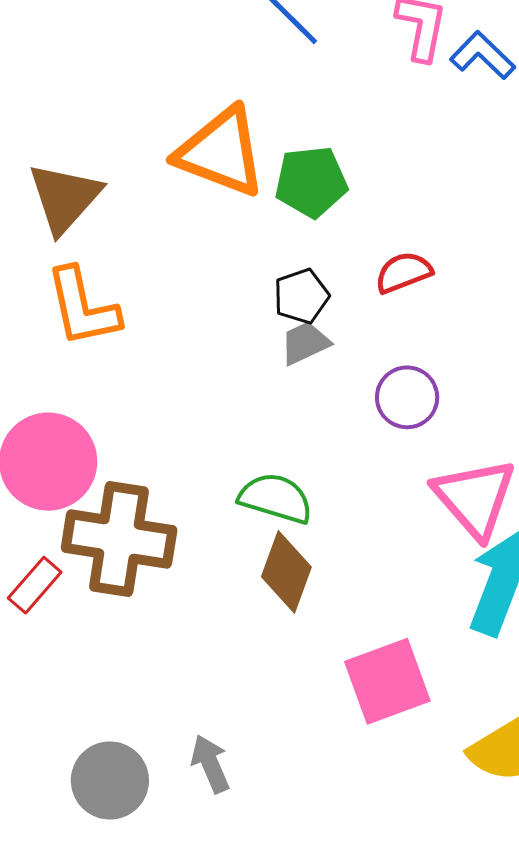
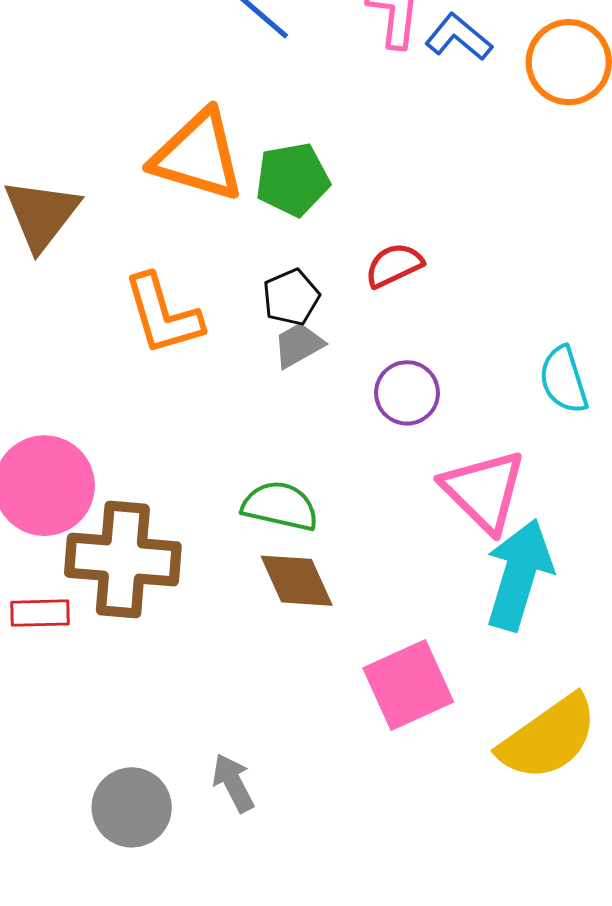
orange L-shape: (83, 307) -> (163, 315), moved
brown diamond: (286, 572) -> (297, 581), turned -40
red rectangle: (35, 585) -> (40, 613), turned 52

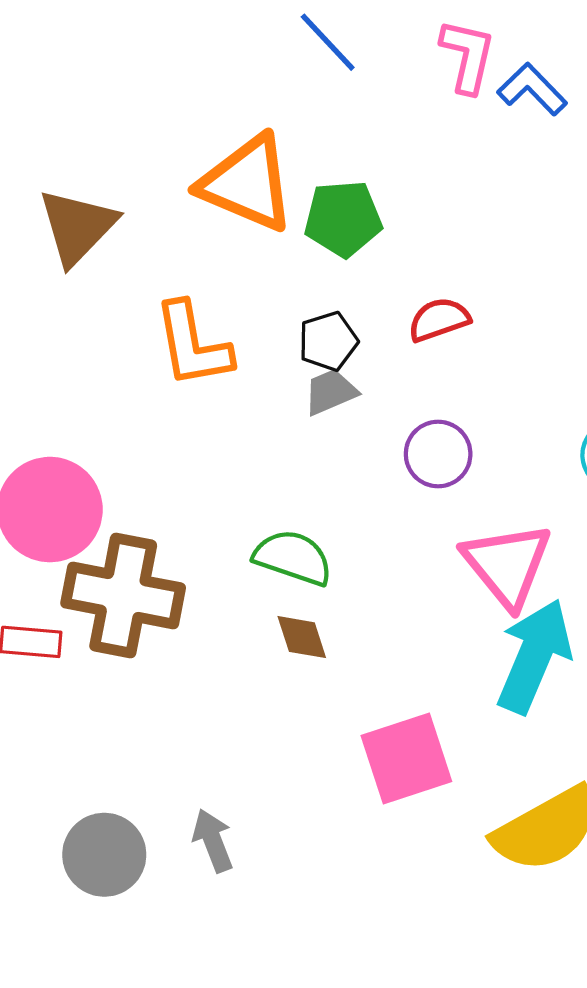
brown diamond: (297, 581) -> (302, 637), size x0.7

